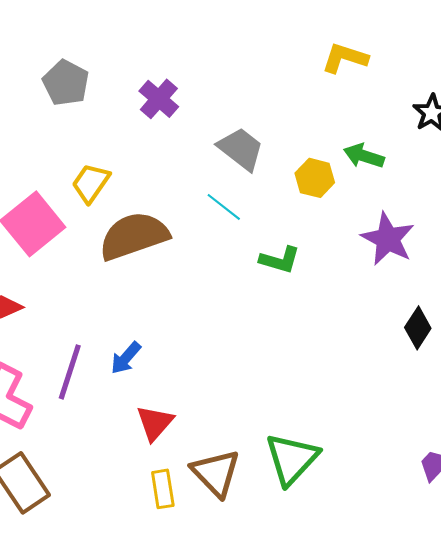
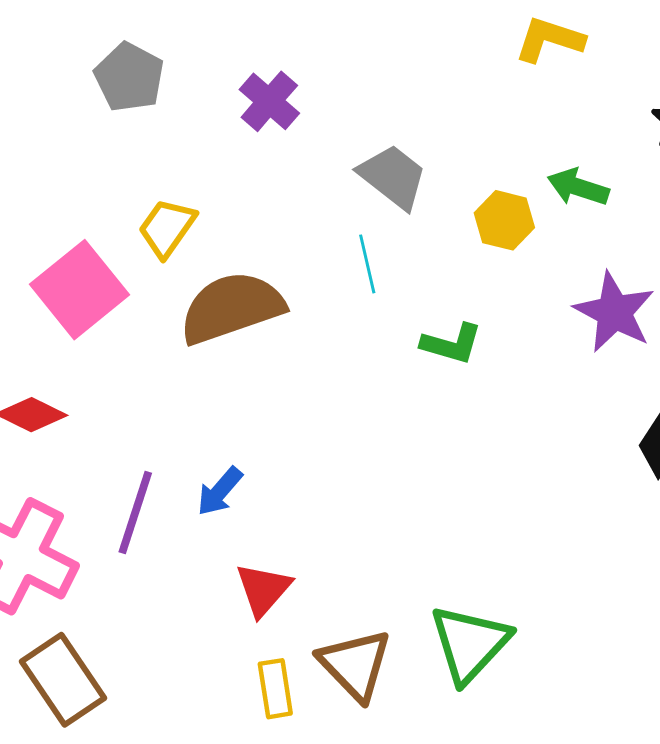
cyan line: (224, 207) -> (367, 264), turned 39

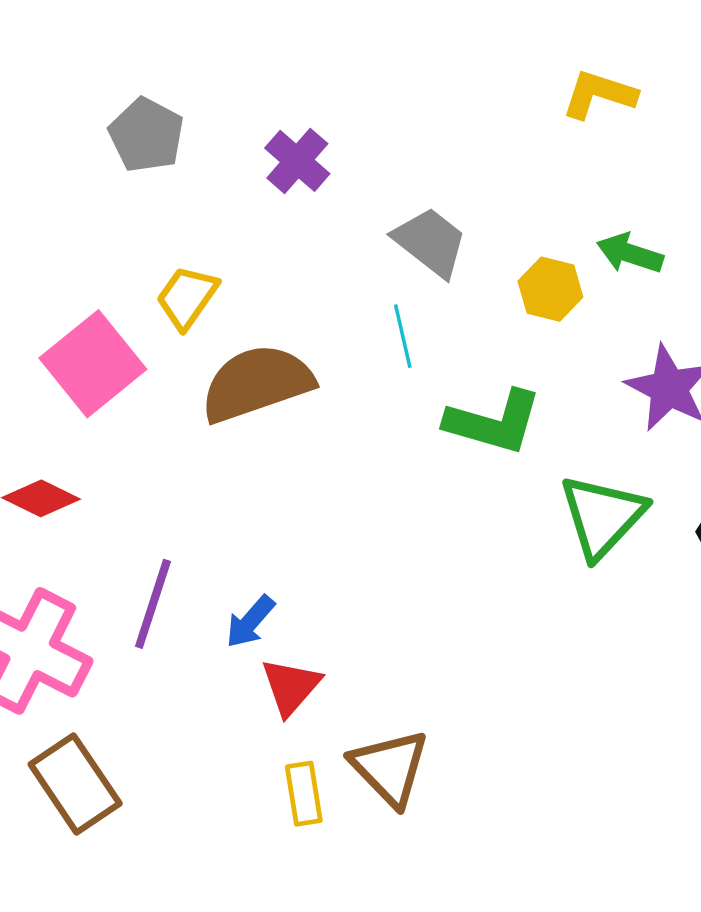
green L-shape: (452, 344) -> (494, 422), size x1.5
blue arrow: (220, 491) -> (250, 622), moved
green triangle: (470, 644) -> (602, 516), moved

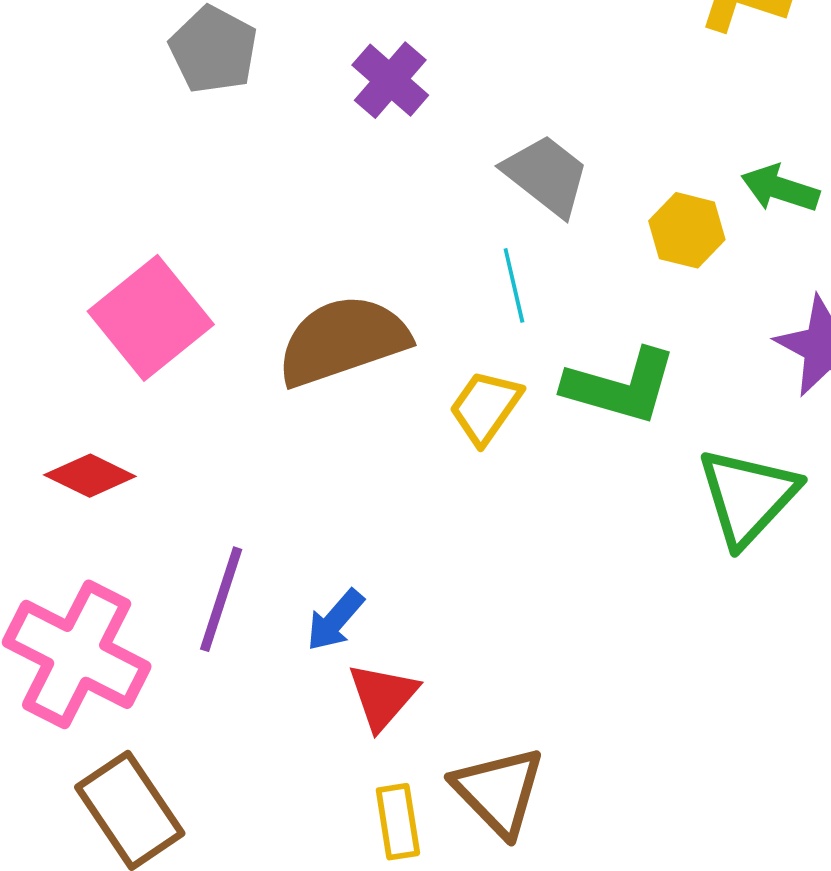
yellow trapezoid: (187, 297) -> (485, 407), moved

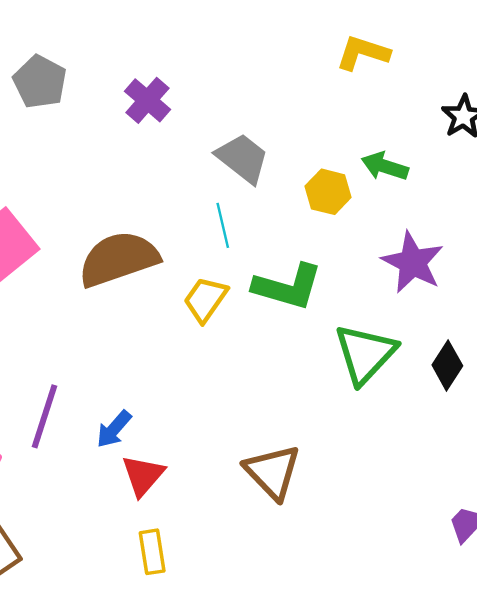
brown triangle: (499, 791) -> (273, 472), moved

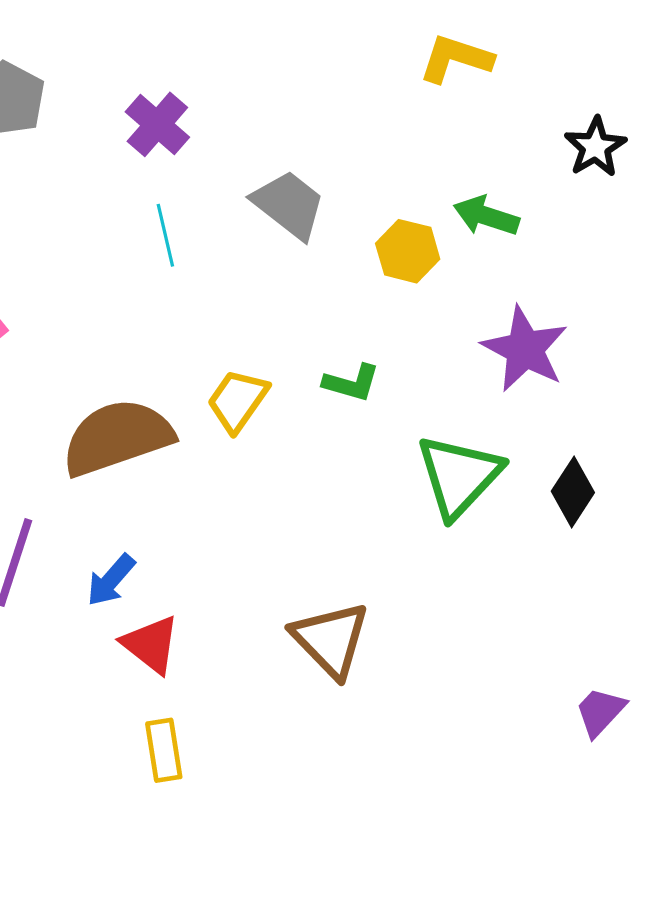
cyan line: (223, 225) -> (165, 235), moved
brown semicircle: (119, 259) -> (117, 437), moved
green L-shape: (288, 287) -> (351, 383), size x0.6
red triangle: (143, 475) -> (151, 644), turned -33

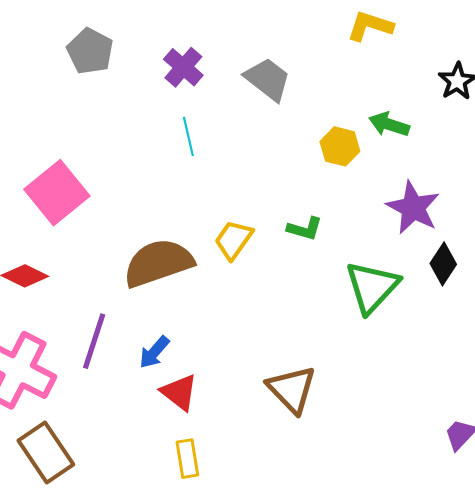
gray trapezoid: (289, 205) -> (268, 79), moved
black diamond: (573, 492) -> (443, 264), moved

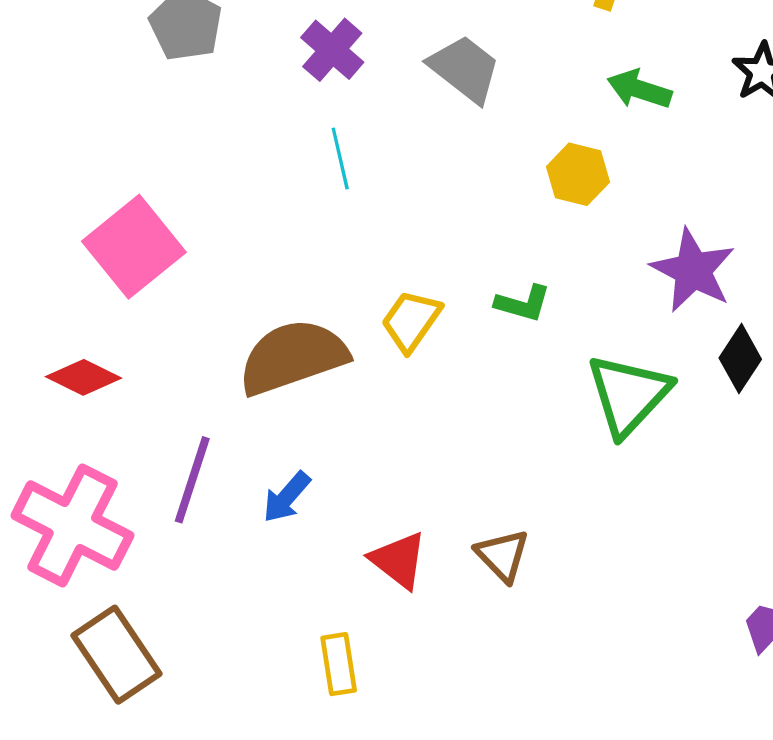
green arrow: (389, 124) -> (639, 89), moved
brown triangle: (292, 389) -> (502, 555), size x0.7
red triangle: (179, 392) -> (398, 560), moved

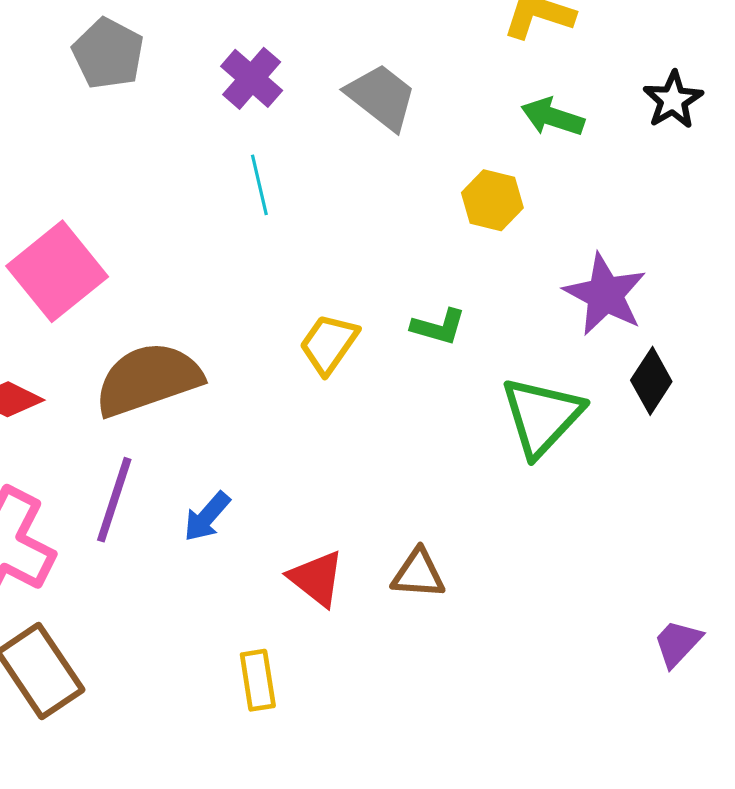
brown semicircle: (293, 357) -> (148, 379), moved
brown triangle: (502, 555) -> (418, 574), turned -42

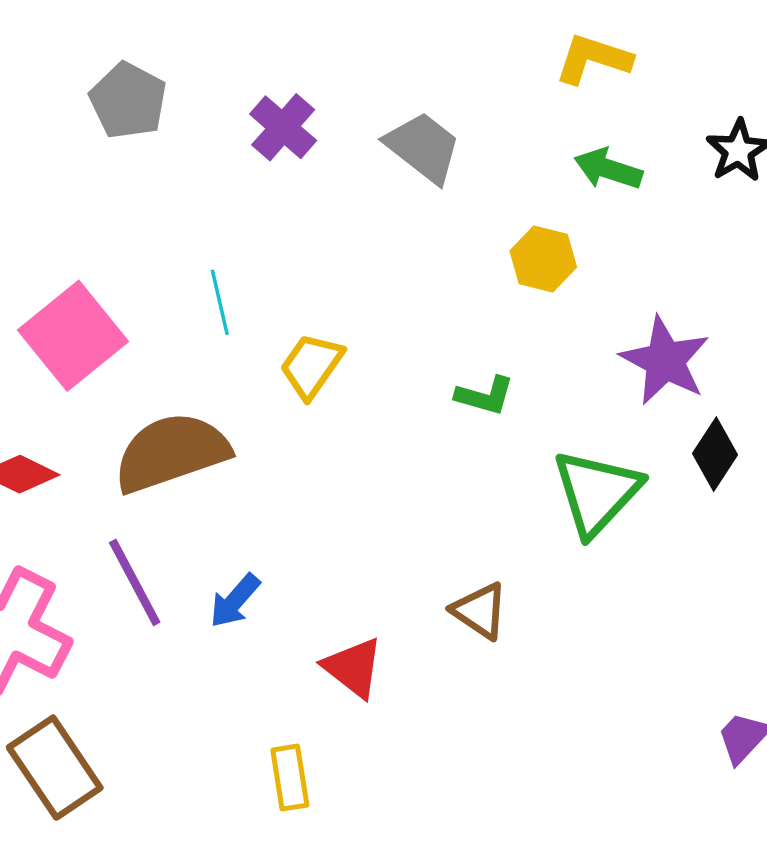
cyan line: (259, 185) -> (220, 302), moved
yellow trapezoid: (329, 344) -> (311, 366), moved
purple line: (114, 500) -> (135, 582), turned -46
brown triangle: (418, 574) -> (480, 611), moved, turned 30

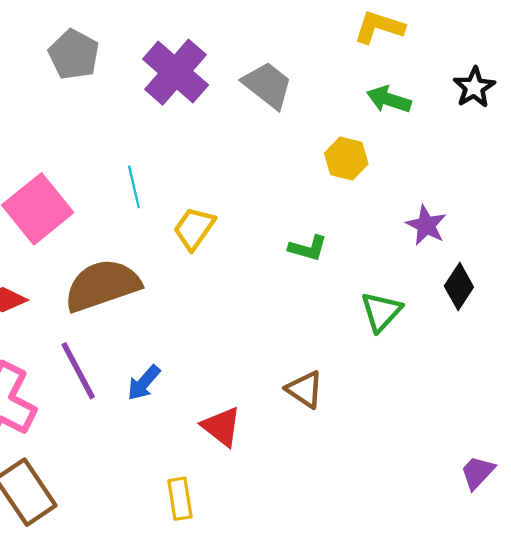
purple cross: (283, 127) -> (176, 72), size x1.5
purple star: (665, 361) -> (426, 225), size x0.7
green triangle: (597, 492) -> (381, 312), size x0.7

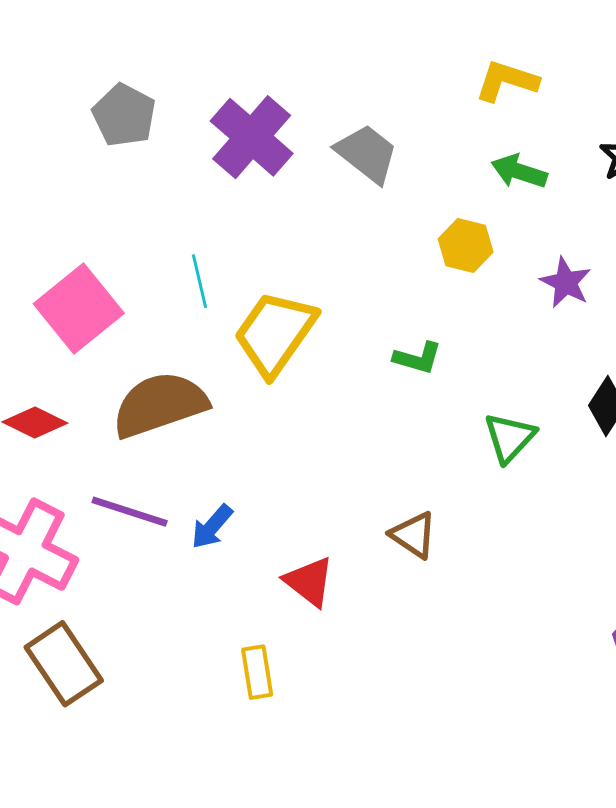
purple star: (426, 225) -> (566, 283), moved
yellow trapezoid: (194, 229) -> (275, 333), size x1.6
purple line: (78, 371) -> (130, 512), turned -44

